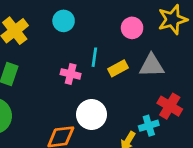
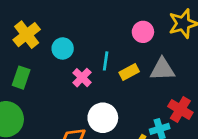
cyan circle: (64, 21) -> (63, 48), moved
pink cross: (71, 74) -> (82, 78), turned 30

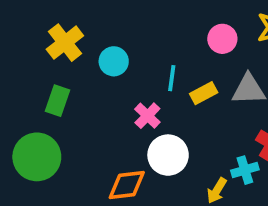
pink cross: (82, 78) -> (147, 116), moved

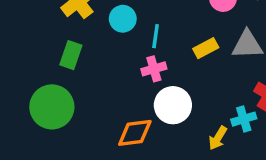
cyan line: (172, 78) -> (156, 36), moved
pink cross: (147, 116) -> (154, 69), turned 30

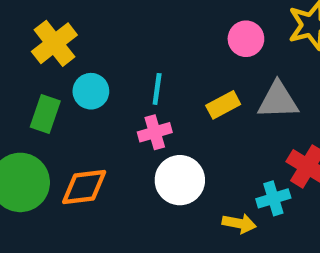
cyan circle: (123, 19) -> (91, 91), moved
orange diamond: (135, 133) -> (84, 187), moved
yellow arrow: (218, 138) -> (239, 223), turned -110

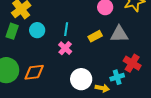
green rectangle: (45, 114) -> (12, 31), moved
pink cross: (155, 132) -> (65, 48), turned -32
white circle: (180, 180) -> (81, 79), moved

